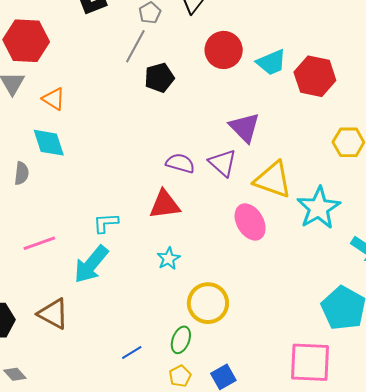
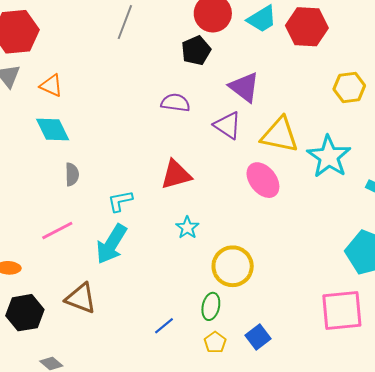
black pentagon: (159, 78) -> (196, 51), moved
purple semicircle: (180, 163) -> (175, 103), moved
gray semicircle: (21, 173) -> (72, 174), moved

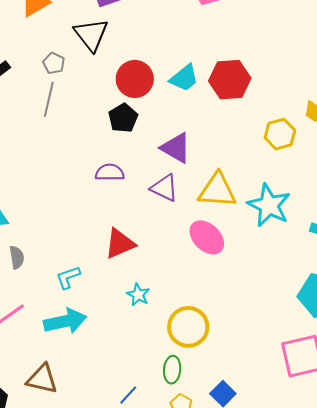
cyan arrow: (111, 244) -> (65, 321), turned -126

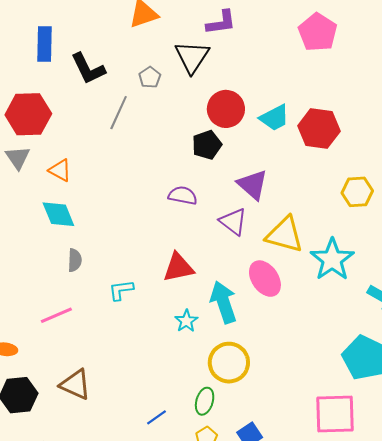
gray line: (49, 99) -> (119, 113), moved
cyan arrow: (65, 321) -> (223, 302), moved, turned -108

